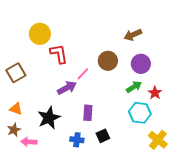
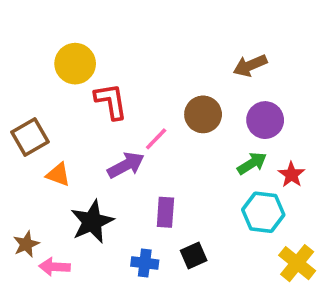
orange triangle: (16, 109) -> (58, 175), moved

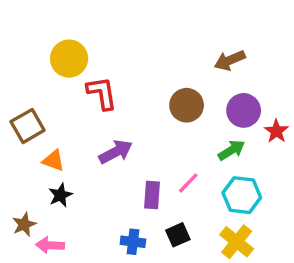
pink line: (156, 139) -> (188, 183), moved
red star: (291, 175) -> (276, 131), moved
black star: (92, 222) -> (60, 195), moved, size x0.6
yellow cross: (297, 263) -> (237, 242), moved

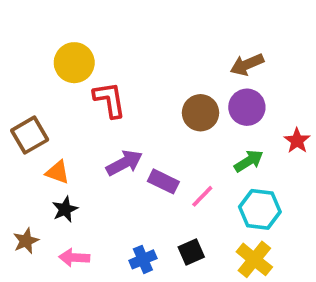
purple circle: (244, 110) -> (247, 107), moved
purple rectangle: (152, 195) -> (163, 181), moved, turned -68
blue cross: (133, 242) -> (143, 259), turned -30
pink arrow: (50, 245) -> (74, 258), moved

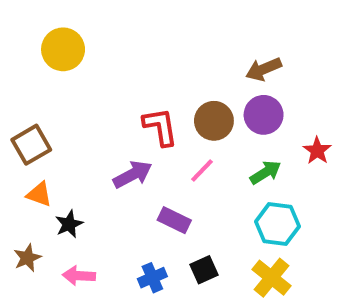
yellow circle: (74, 63) -> (63, 49), moved
red L-shape: (110, 100) -> (160, 127), moved
orange triangle: (58, 172) -> (39, 194), moved
purple rectangle: (163, 181) -> (174, 220), moved
pink line: (202, 196) -> (202, 170), moved

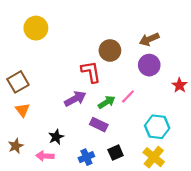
brown circle: (214, 121) -> (110, 50), moved
pink line: (202, 170) -> (128, 96), moved
green arrow: (266, 172) -> (107, 102), moved
orange triangle: (39, 194) -> (22, 110), turned 32
black star: (69, 224) -> (56, 137), moved

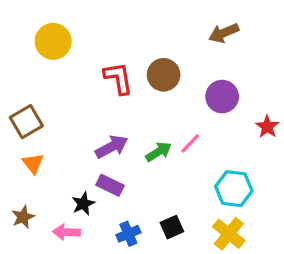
brown arrow: (149, 39) -> (224, 33), moved
red L-shape: (91, 72) -> (118, 78), moved
purple rectangle: (99, 125) -> (110, 185), moved

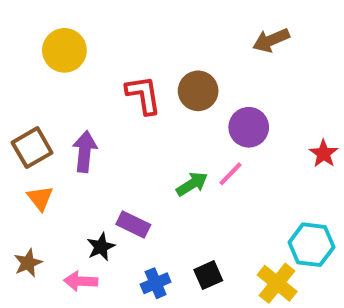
purple circle: (222, 97) -> (249, 127), moved
purple arrow: (112, 147) -> (85, 152), moved, turned -56
cyan hexagon: (234, 189) -> (311, 245), moved

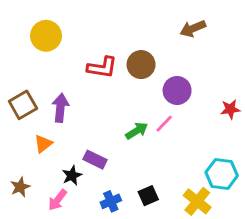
red L-shape: (143, 95) -> (102, 67), turned 108
red star: (324, 154) -> (230, 109), turned 30
orange triangle: (40, 198) -> (43, 144), moved, turned 30
pink arrow: (81, 281) -> (58, 200), turned -55

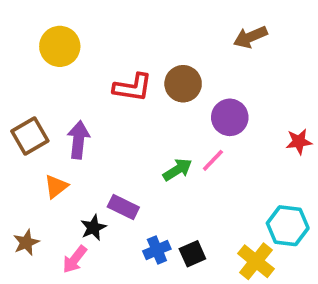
blue cross: (111, 201) -> (157, 250), moved

